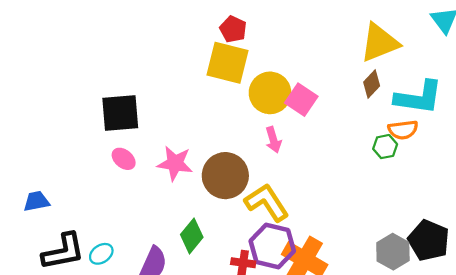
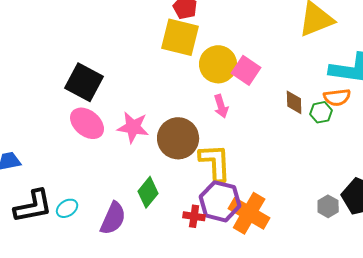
brown diamond: (372, 84) -> (294, 102), moved, turned -45
black square: (120, 113) -> (84, 82), turned 33
pink ellipse: (124, 159) -> (87, 123), size x1.6
yellow L-shape: (267, 202) -> (215, 162), turned 30
gray hexagon: (393, 252) -> (328, 206), size x0.7

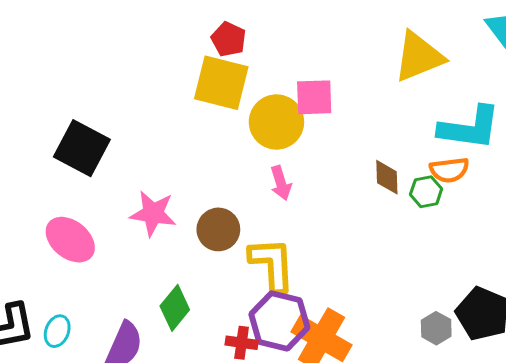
pink square: (246, 70) -> (314, 97), moved, turned -36
pink ellipse: (87, 123) -> (70, 240), moved
brown circle: (178, 138) -> (218, 229), size x0.7
cyan ellipse: (67, 208) -> (57, 331), turned -35

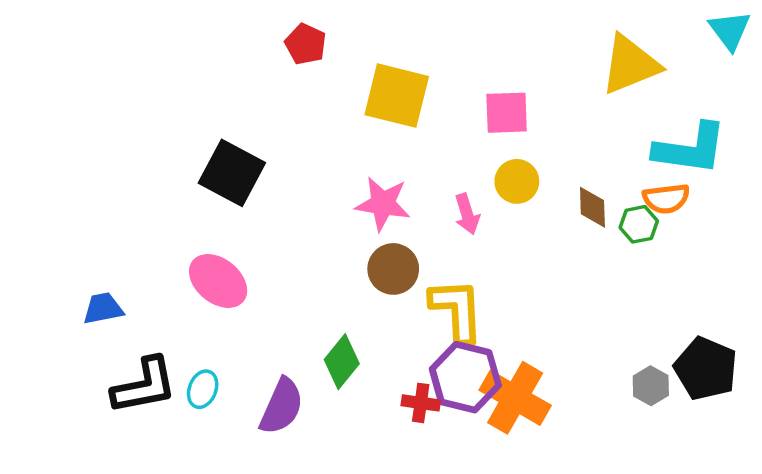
red pentagon: (229, 39) -> (306, 44), moved
yellow circle: (276, 122) -> (517, 181), moved, size x0.7
pink star: (153, 213) -> (383, 204), moved

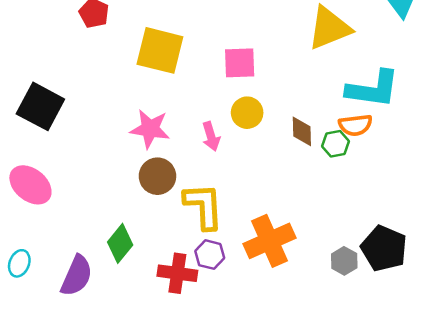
purple hexagon: (465, 377) -> (210, 255), size x0.6
orange cross: (515, 398) -> (270, 241), moved, turned 36
red cross: (421, 403) -> (177, 273), size x1.4

